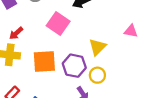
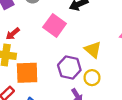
yellow triangle: (97, 47) -> (93, 50), turned -36
orange square: (44, 62) -> (27, 73), moved

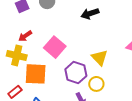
pink square: (55, 25) -> (55, 47), moved

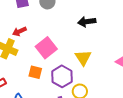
yellow triangle: (100, 58) -> (83, 58), moved
orange square: (36, 74) -> (35, 72), moved, size x0.6

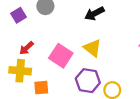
yellow triangle: (83, 58) -> (92, 48), moved
orange square: (35, 72) -> (41, 88), moved

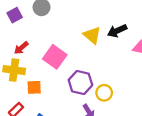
black arrow: (94, 14) -> (117, 31), moved
yellow triangle: (92, 48) -> (92, 35), moved

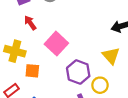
yellow triangle: (92, 35) -> (111, 56), moved
red arrow: (21, 48) -> (30, 23), moved, turned 88

